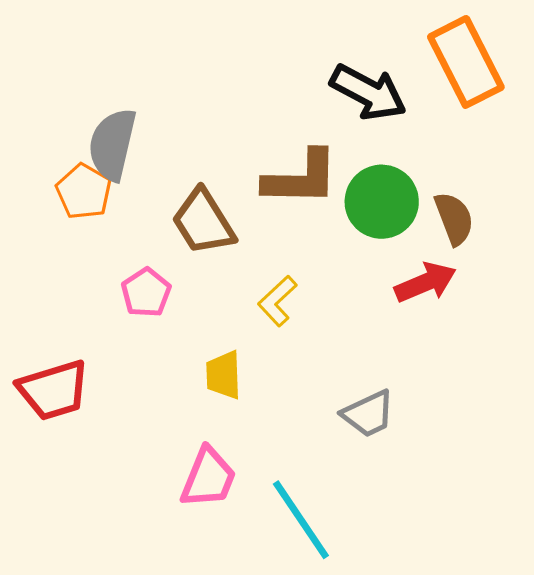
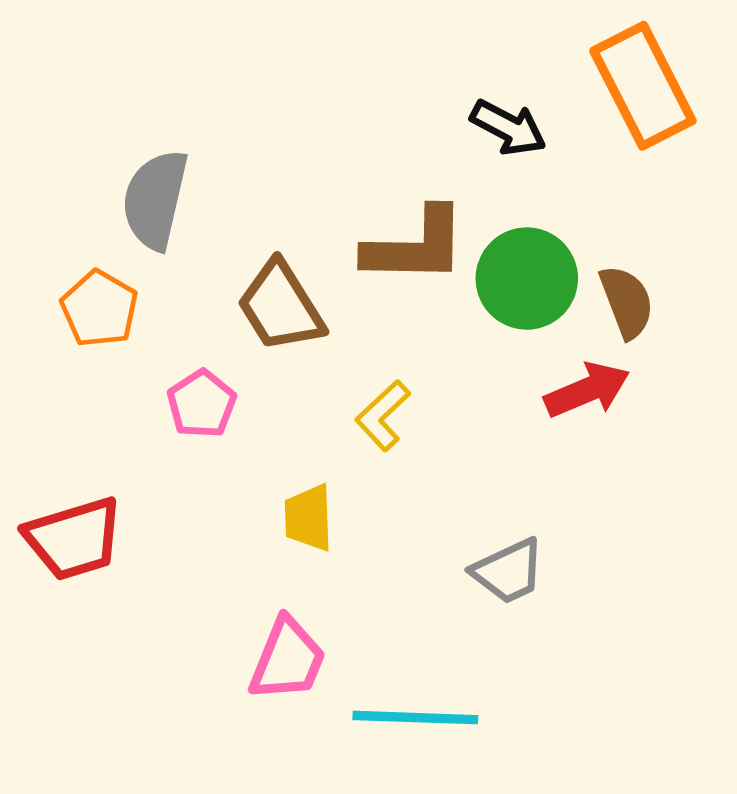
black arrow: (368, 92) -> (508, 128), size x0.7
orange pentagon: (84, 192) -> (99, 309), moved
cyan line: (301, 520) -> (415, 718), turned -54

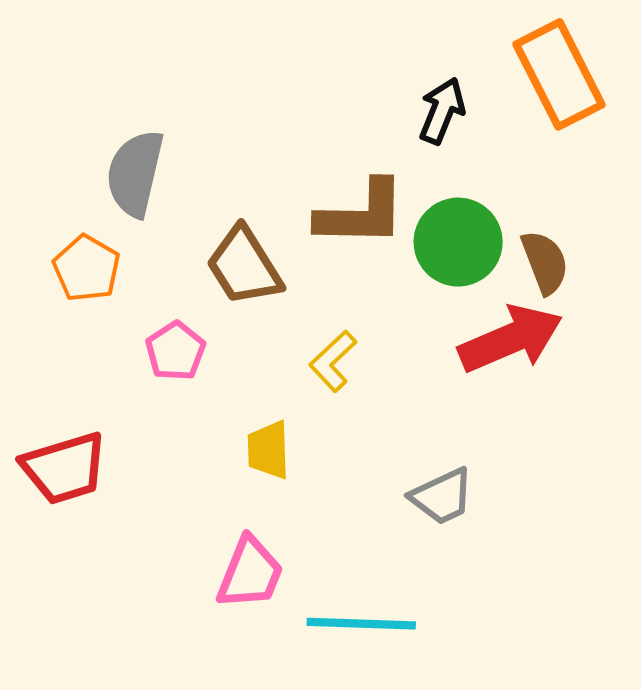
black arrow: (508, 128) -> (442, 111), turned -96
red arrow: (587, 390) -> (511, 339), size x1.4

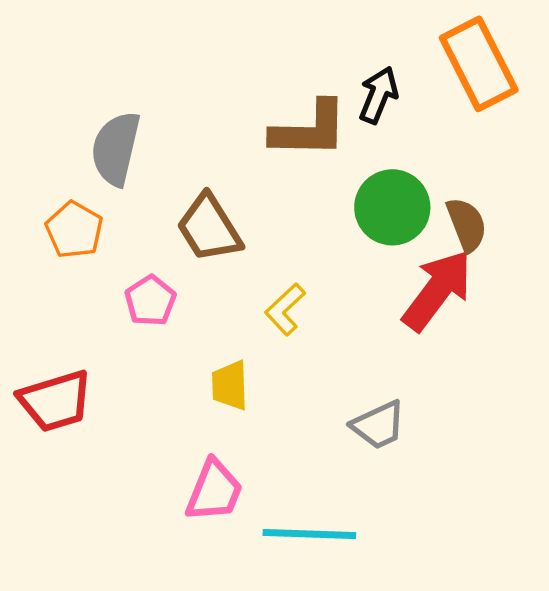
brown L-shape: (361, 214) -> (309, 130), moved
red arrow: (511, 339) -> (437, 290), turned -30

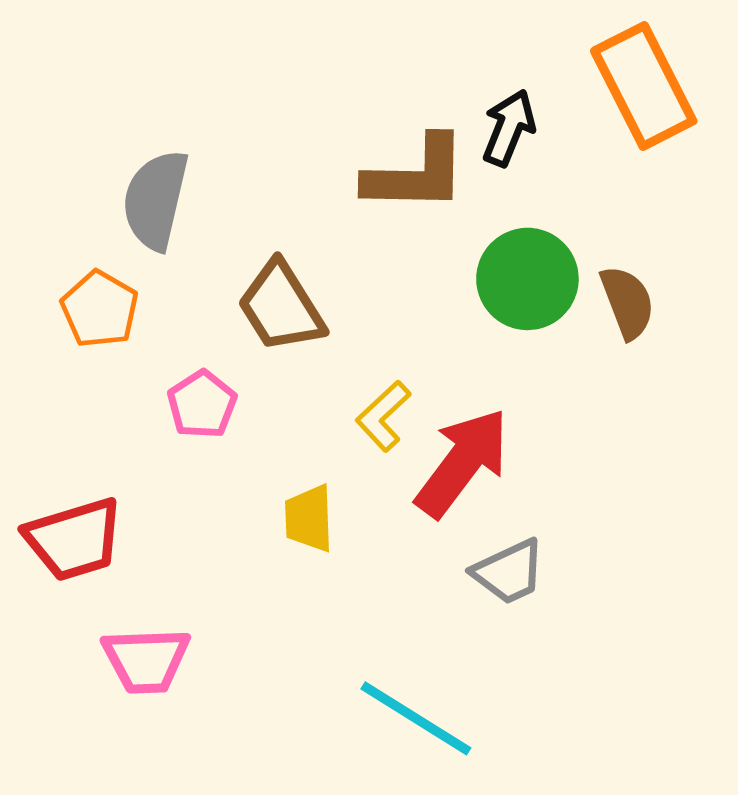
red arrow: (437, 290) -> (462, 463), moved
pink trapezoid: (214, 491) -> (146, 660), moved, turned 66
cyan line: (309, 534) -> (416, 718), turned 30

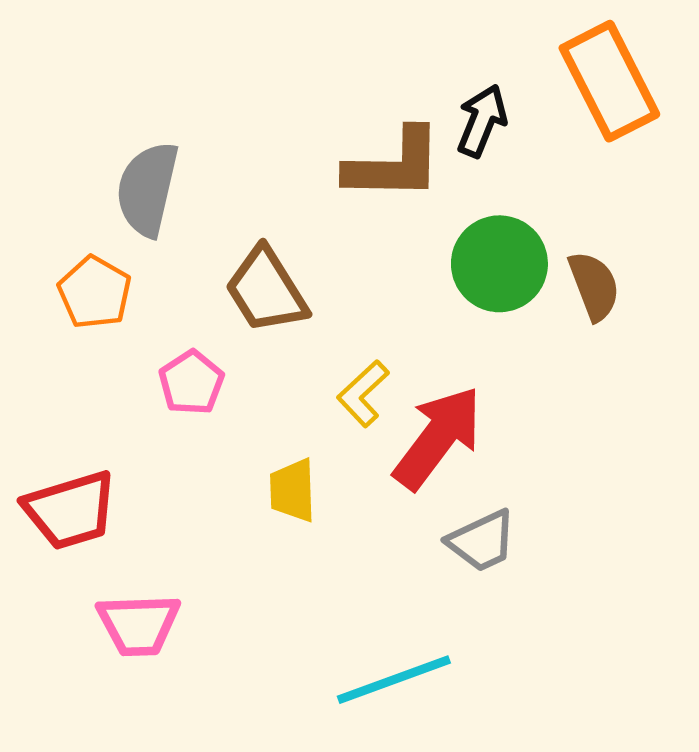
cyan line: (416, 718) -> (394, 680), turned -52

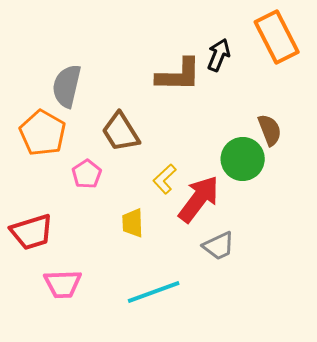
green circle: (499, 264) -> (243, 159), moved
orange pentagon: (95, 292) -> (43, 133), size x1.4
cyan line: (394, 680) -> (154, 292), moved

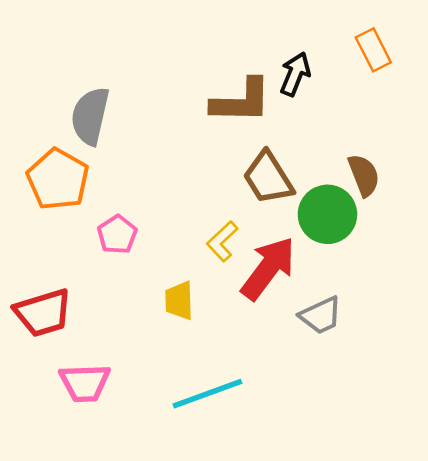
orange rectangle: (277, 37) -> (373, 50), size x0.6
brown trapezoid: (121, 132) -> (268, 178), moved
gray trapezoid: (219, 246) -> (321, 315), moved

